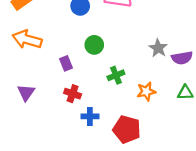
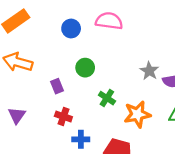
green cross: (116, 75) -> (107, 98), turned -35
orange star: (146, 91) -> (137, 114), size x1.4

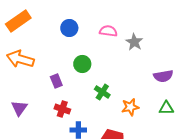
pink semicircle: (109, 21) -> (108, 31), moved, size x0.7
gray star: (149, 71) -> (134, 42), moved
orange star: (137, 114) -> (130, 107), size x0.7

